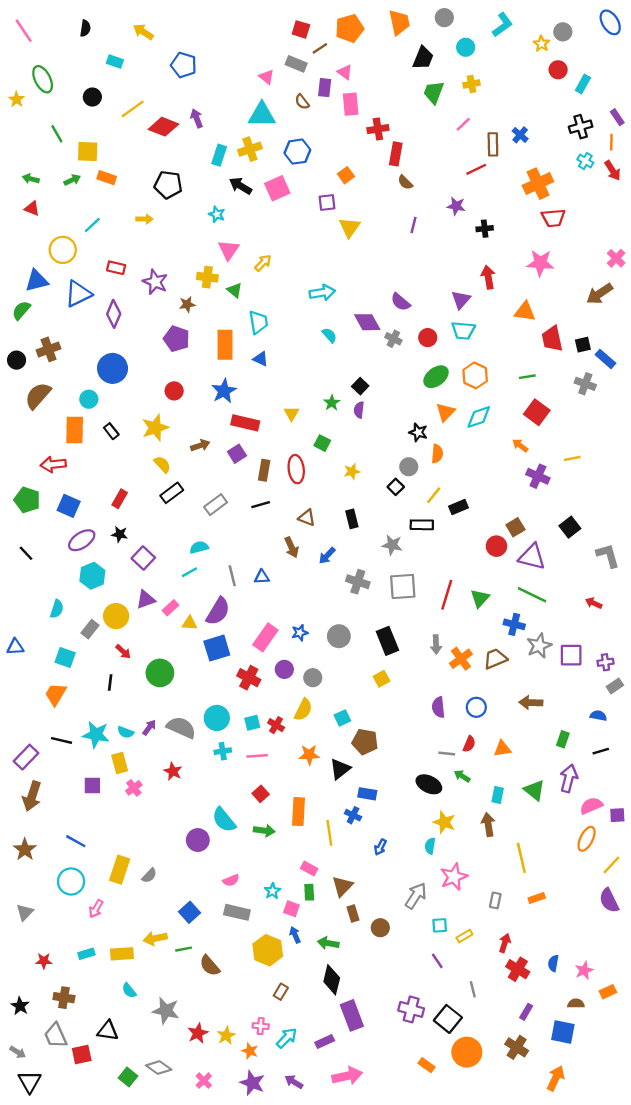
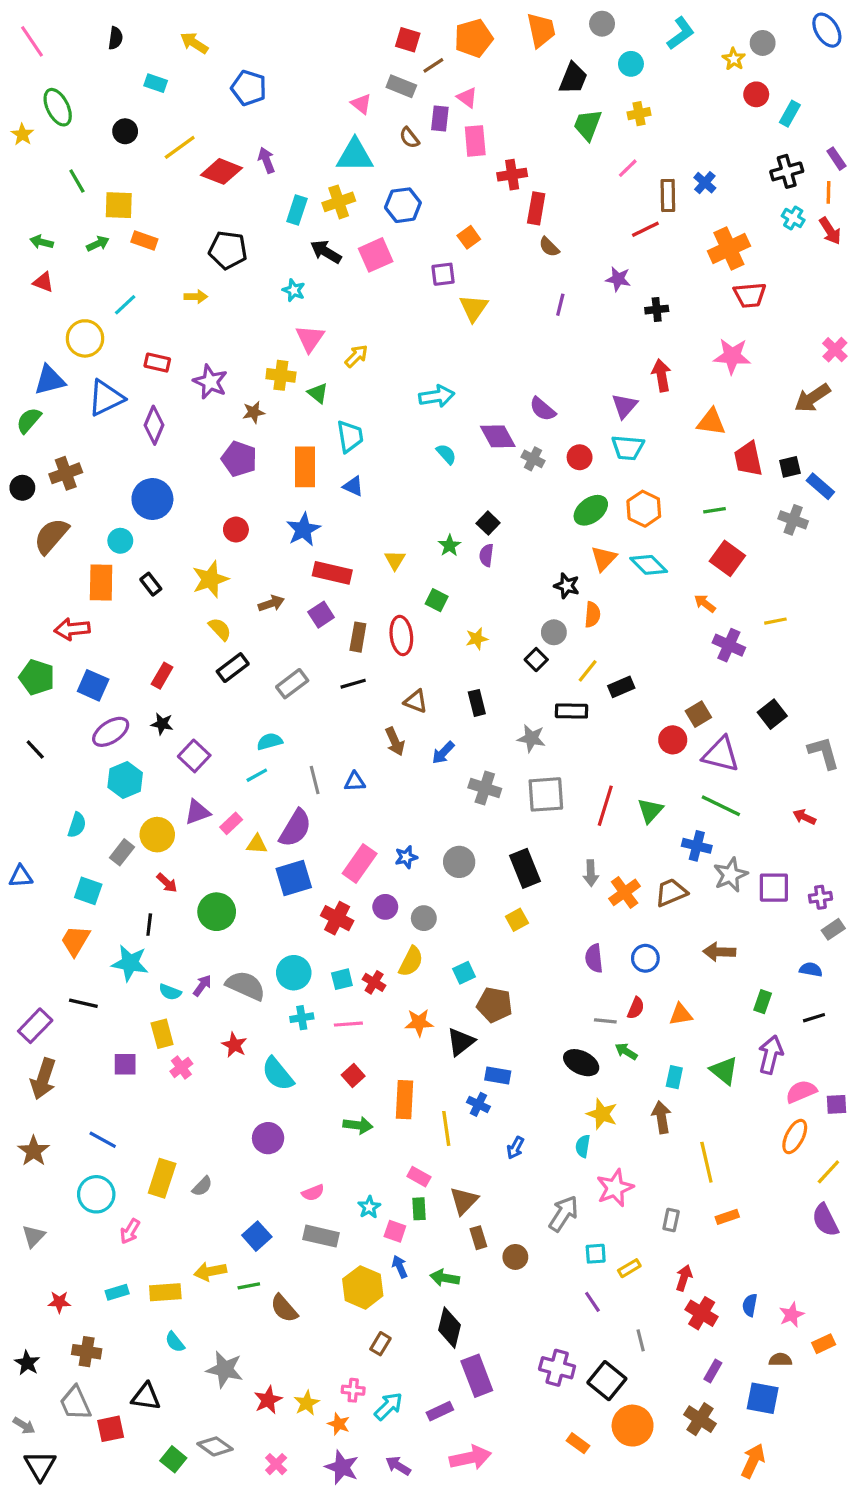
cyan diamond: (479, 417) -> (649, 565), turned 64
cyan star: (96, 735) -> (130, 963), moved
cyan semicircle: (224, 820) -> (278, 1074), moved

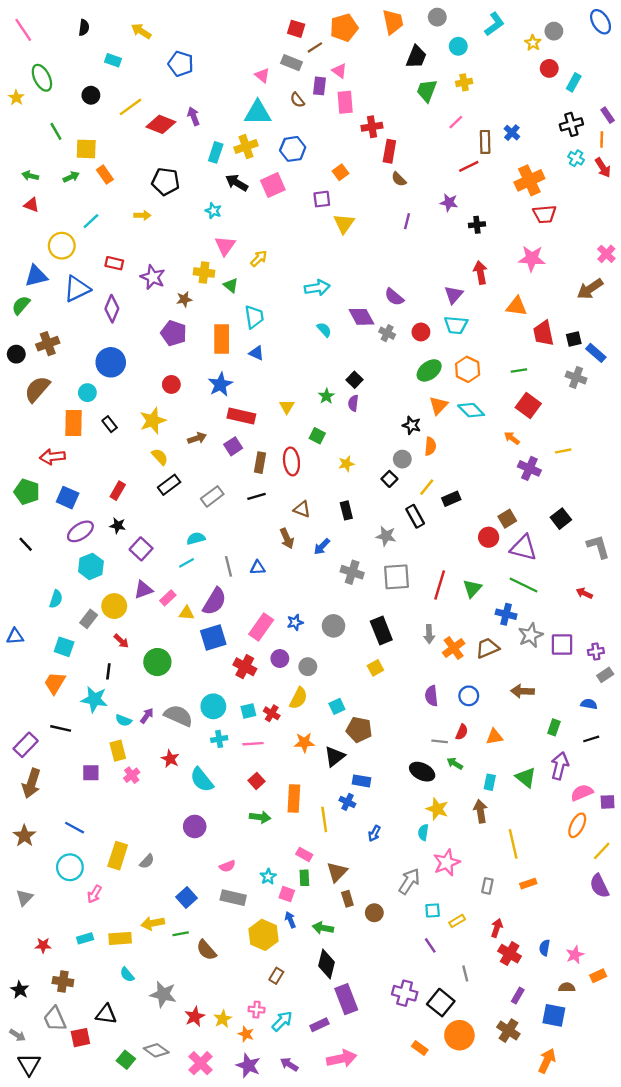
orange rectangle: (144, 240) -> (105, 175), turned 36
black rectangle: (572, 711) -> (415, 516), turned 60
pink cross: (276, 1464) -> (201, 1063), size x1.5

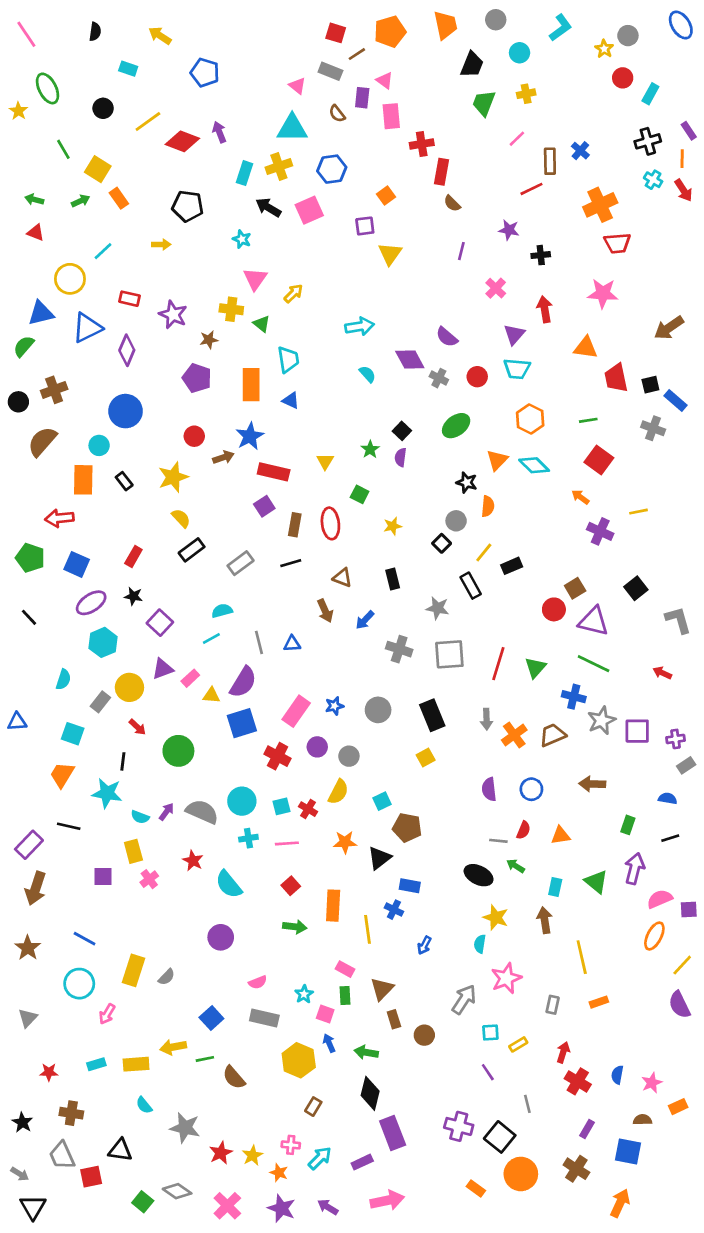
yellow square: (86, 149) -> (98, 169), turned 30
pink cross: (606, 254) -> (496, 288), moved
green ellipse: (429, 370) -> (456, 426), moved
brown arrow: (197, 438) -> (223, 457), moved

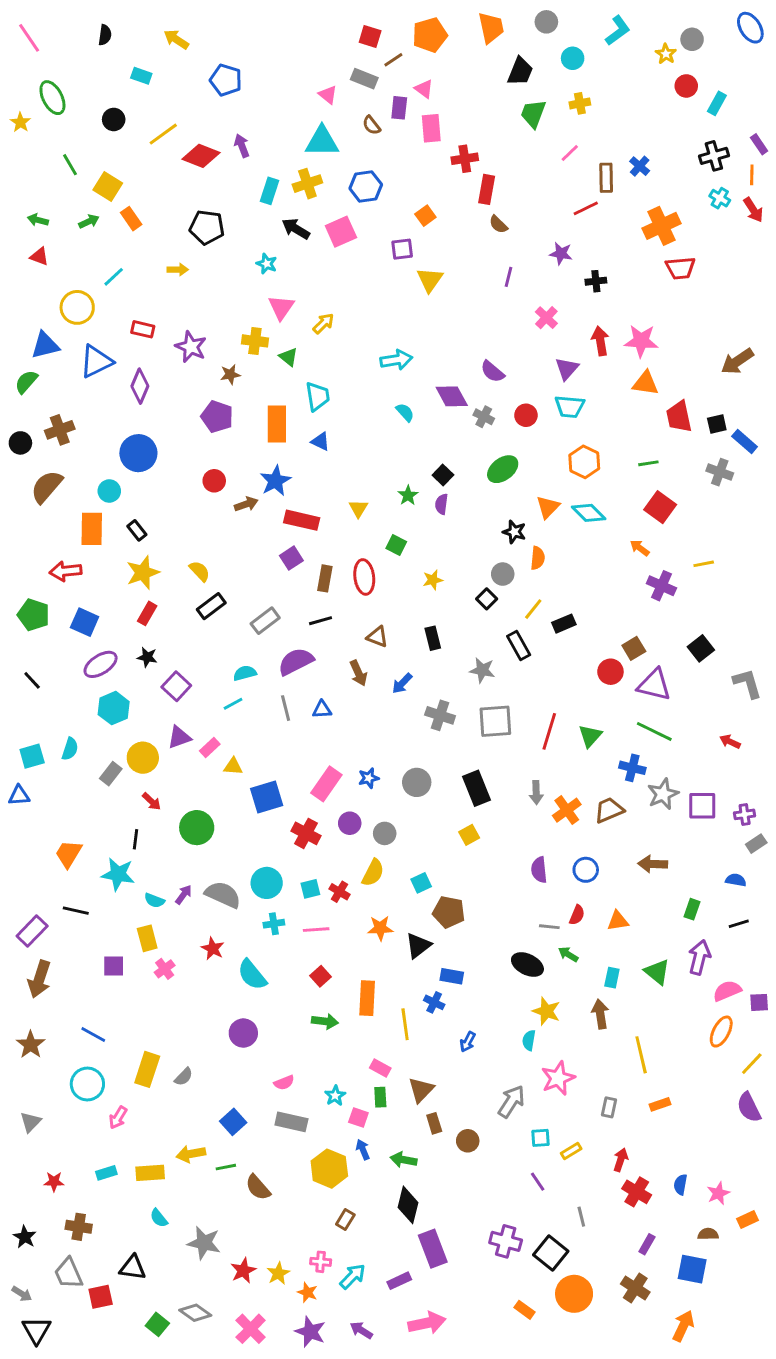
pink star: (603, 293) -> (641, 341), moved
yellow star: (173, 477) -> (143, 573), moved
purple semicircle: (243, 682) -> (296, 661), moved, turned -148
cyan square: (73, 734) -> (32, 756), moved, turned -35

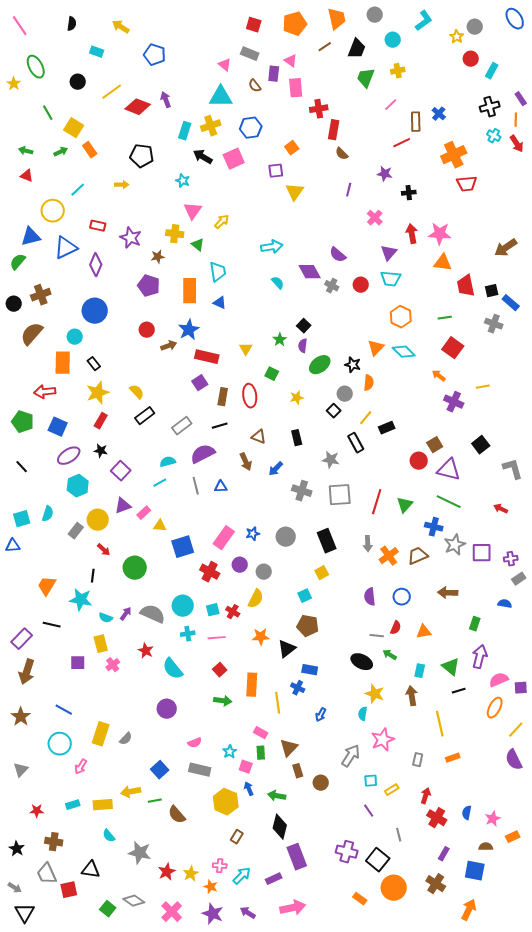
brown line: (393, 60) -> (325, 47), moved
green ellipse: (503, 469) -> (320, 365), moved
cyan square: (421, 883) -> (305, 596), moved
black line: (739, 924) -> (459, 691), moved

